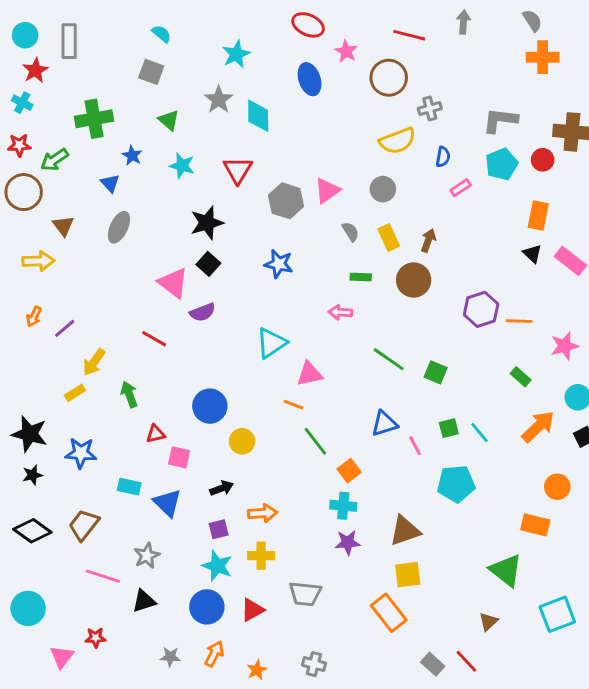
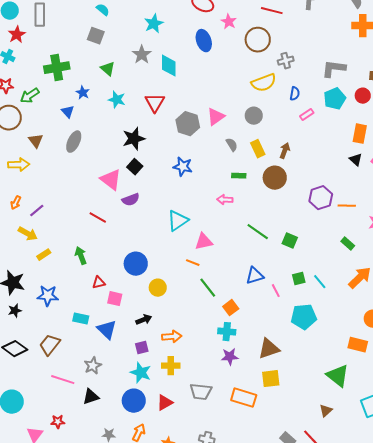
yellow arrow: (94, 362) -> (28, 234), moved, turned -96
orange rectangle: (389, 613) -> (244, 398), moved, turned -35

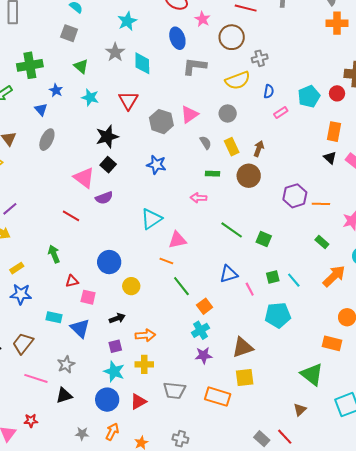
gray L-shape: (334, 69) -> (194, 66), moved
yellow rectangle: (44, 255) -> (17, 268), moved
cyan cross: (227, 332) -> (201, 330), turned -36

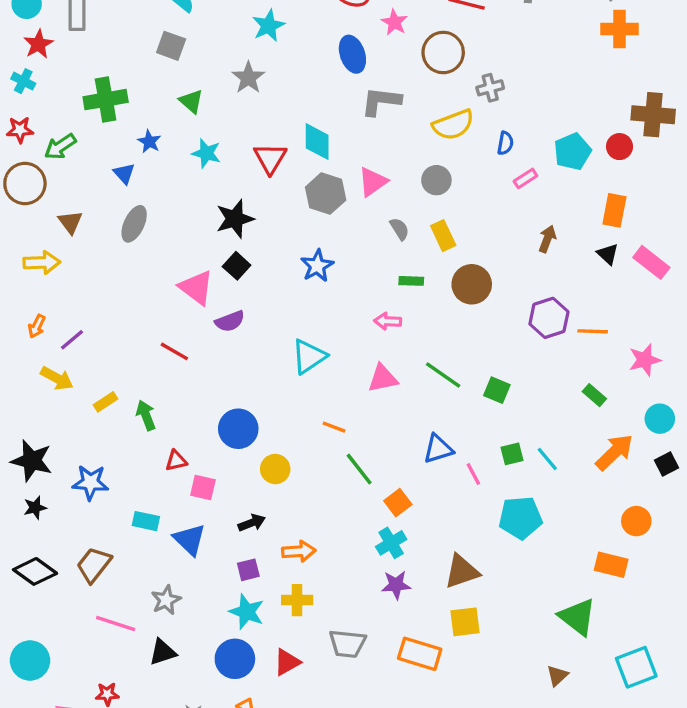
cyan diamond: (142, 63) -> (317, 142), moved
brown arrow: (259, 149) -> (547, 239), moved
blue star: (156, 165) -> (317, 266), turned 30
pink triangle: (177, 240) -> (383, 378), moved
yellow rectangle: (17, 268) -> (106, 402), moved

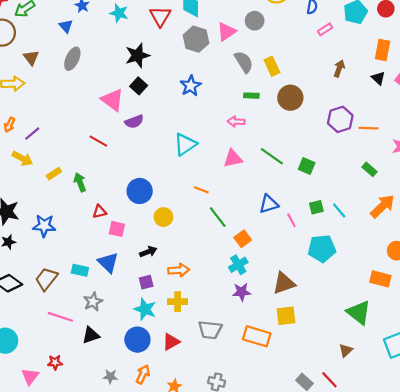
gray circle: (436, 180) -> (255, 21), moved
gray semicircle: (399, 229) -> (244, 62), size x1.5
cyan rectangle: (146, 521) -> (80, 270), moved

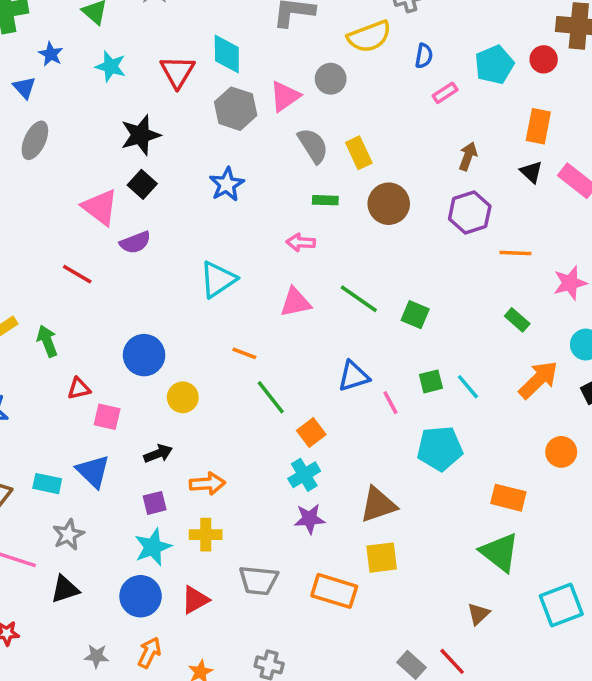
purple hexagon: (340, 119) -> (470, 213), moved
orange rectangle: (380, 279) -> (508, 498), moved
cyan star: (145, 309) -> (153, 547), turned 30

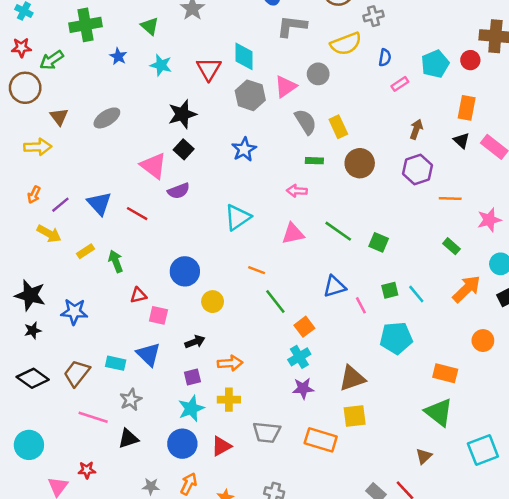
blue triangle: (24, 88) -> (99, 203), moved, size x1.5
gray ellipse: (35, 140) -> (107, 118), turned 32

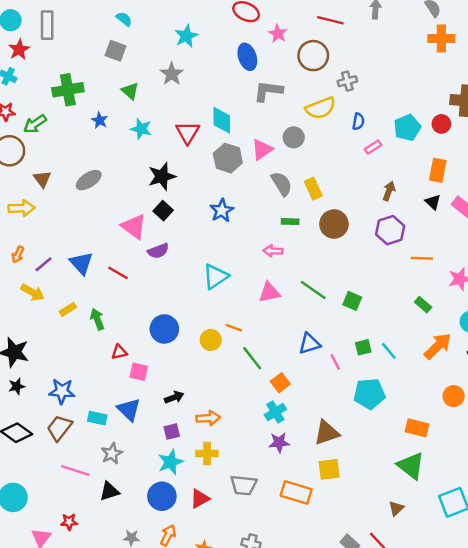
yellow circle: (213, 302) -> (211, 340), moved
blue star: (74, 312) -> (62, 391), moved

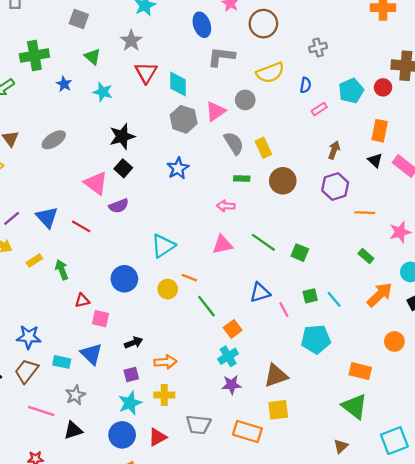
gray cross: (347, 81) -> (318, 48), moved
red triangle: (188, 132) -> (146, 73), moved
cyan triangle: (216, 277) -> (163, 246), moved

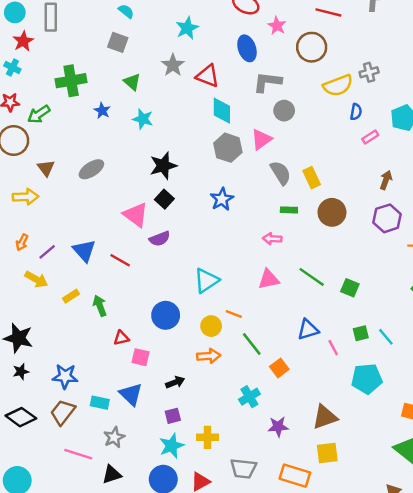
red triangle: (146, 73) -> (208, 76), moved, turned -40
yellow semicircle: (270, 73) -> (338, 85), moved
gray circle: (245, 100) -> (284, 111), moved
cyan cross: (228, 356) -> (249, 397), moved
orange arrow: (165, 362) -> (209, 356), moved

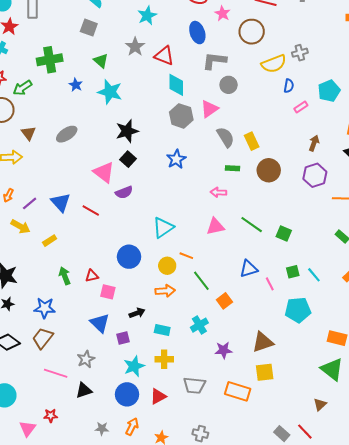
cyan star: (143, 119) -> (110, 92), size x1.4
green arrow: (100, 306) -> (65, 276), moved
cyan rectangle: (100, 403) -> (162, 330), moved
purple square: (173, 416) -> (123, 338), moved

